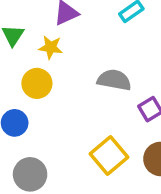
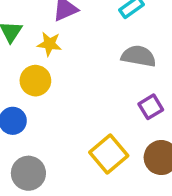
gray semicircle: (114, 80) -> (138, 56), moved

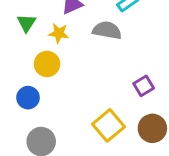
gray semicircle: (138, 56) -> (107, 30), moved

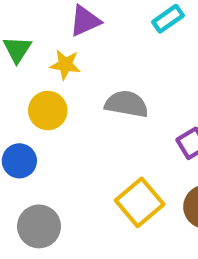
gray semicircle: (107, 30) -> (126, 104), moved

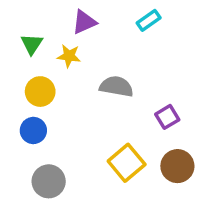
yellow circle: (48, 111) -> (40, 92), moved

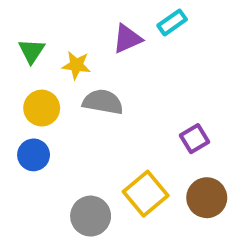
purple triangle: (84, 22) -> (127, 39), moved
gray semicircle: (116, 86) -> (103, 102), moved
gray circle: (49, 181) -> (91, 216), moved

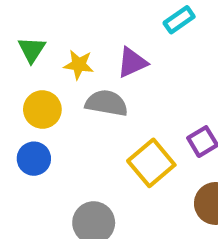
purple triangle: (127, 39) -> (132, 62), moved
yellow square: (146, 194) -> (151, 163), moved

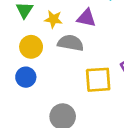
purple triangle: (132, 62) -> (86, 18), turned 36
yellow square: (151, 163) -> (98, 80), turned 36

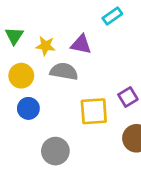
blue circle: (26, 77) -> (28, 108), moved

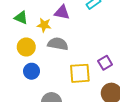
green triangle: (14, 36) -> (21, 18), turned -40
purple triangle: (81, 44) -> (62, 12), moved

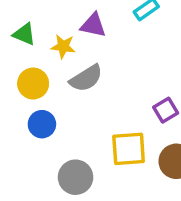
gray semicircle: (58, 44) -> (86, 78), turned 138
yellow square: (80, 73) -> (129, 149), moved

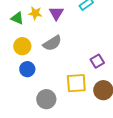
purple triangle: (93, 25) -> (56, 13), turned 49
yellow star: (63, 46) -> (35, 13), moved

